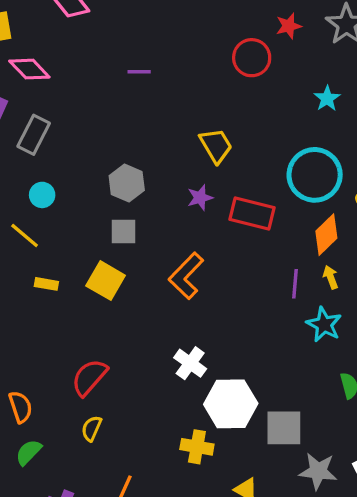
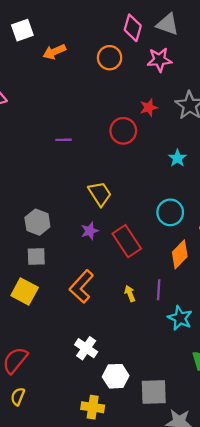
purple line: (139, 72) -> (63, 140), moved
cyan circle: (315, 175) -> (170, 212), size x0.7
red rectangle: (252, 214) -> (127, 241), turned 44
yellow arrow: (331, 277) -> (130, 294), moved
white hexagon: (231, 404) -> (116, 376), size x0.7

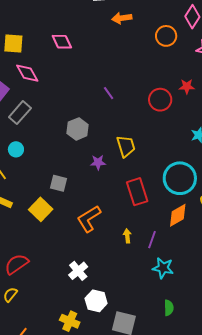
purple line: (63, 140) -> (109, 93), turned 40
cyan circle: (170, 212) -> (180, 178), size x1.4
gray hexagon: (37, 222) -> (78, 129), moved
purple star: (90, 231) -> (98, 162), moved
cyan star: (180, 318) -> (163, 268), turned -30

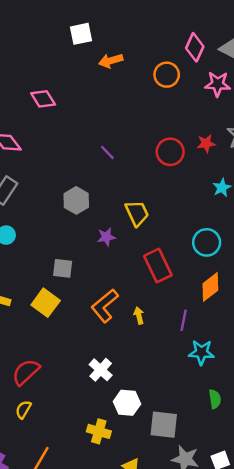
red star: (187, 86) -> (206, 143), moved
cyan circle: (180, 178) -> (207, 242), size x0.7
yellow arrow: (127, 236) -> (139, 316), moved

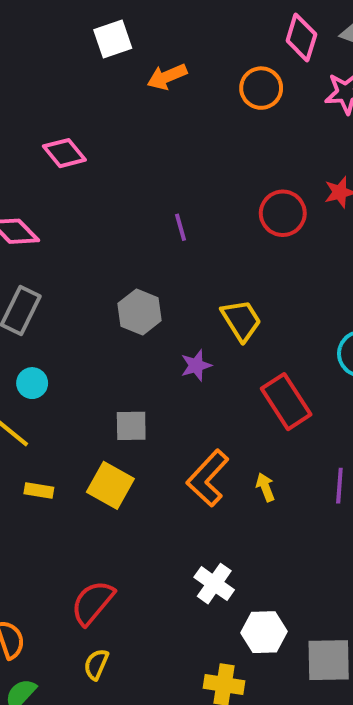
purple line: (107, 152) -> (180, 227), turned 35

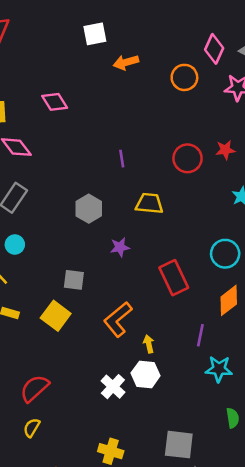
yellow trapezoid: (241, 320) -> (149, 204), moved, turned -60
yellow arrow: (265, 487) -> (149, 344), moved
white hexagon: (264, 632) -> (146, 374), moved

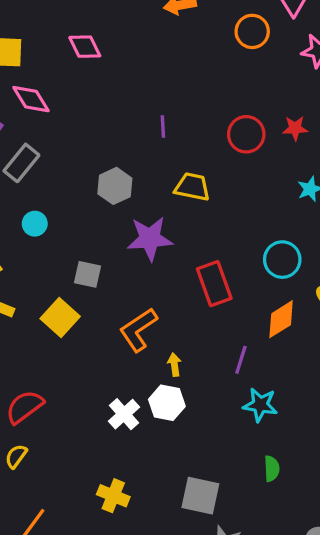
cyan circle: (15, 245) -> (35, 224), moved
purple star: (120, 247) -> (150, 239), size x1.8

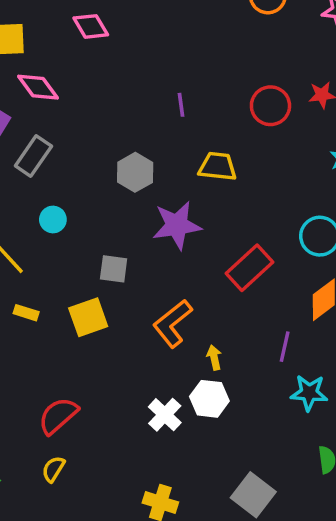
red rectangle: (214, 284) -> (250, 268), turned 72
yellow square: (60, 317) -> (88, 317), turned 33
gray square: (200, 496) -> (253, 495), turned 30

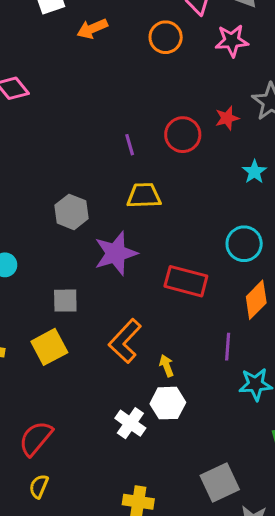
purple line: (181, 105) -> (130, 145), moved
red rectangle: (250, 268) -> (186, 281), turned 66
gray square: (253, 495) -> (220, 482), turned 36

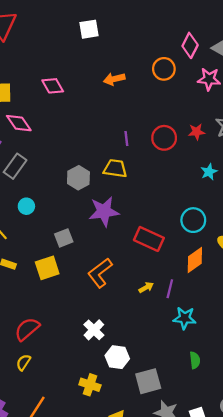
orange arrow: (92, 29) -> (114, 79), moved
yellow trapezoid: (144, 196) -> (115, 168), moved
gray square: (65, 301) -> (64, 238), turned -30
yellow arrow: (167, 366) -> (146, 287), moved, turned 72
white hexagon: (168, 403) -> (117, 357), moved

